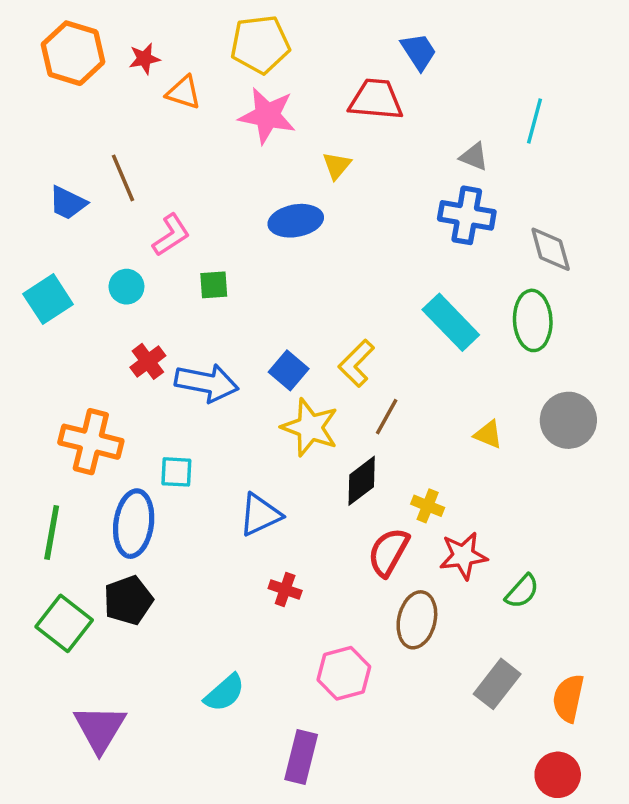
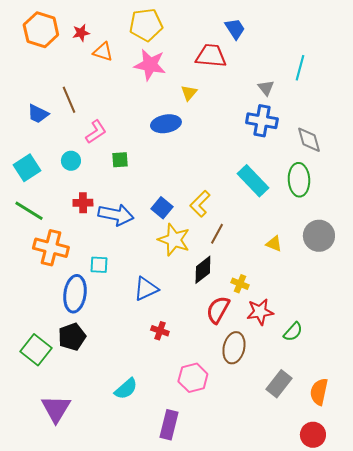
gray triangle: (474, 157) -> (266, 88), turned 30
red cross: (148, 361) -> (83, 203), turned 36
green line: (52, 533) -> (29, 211), moved, turned -68

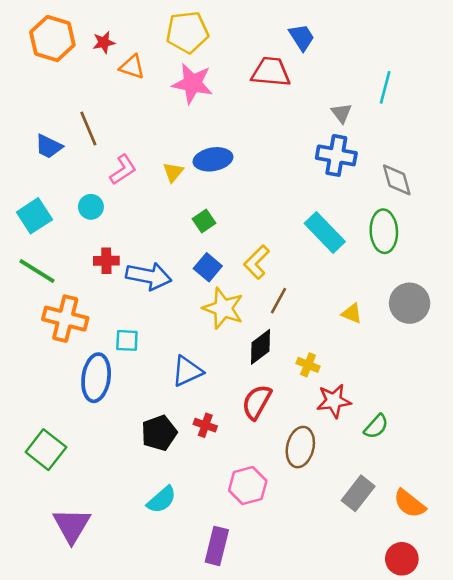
yellow triangle: (189, 93) -> (173, 172), moved
green square: (120, 160) -> (204, 221), moved, turned -30
red semicircle: (218, 310) -> (257, 402), moved
black pentagon: (72, 337) -> (159, 433), moved
orange semicircle: (319, 392) -> (410, 504), turned -64

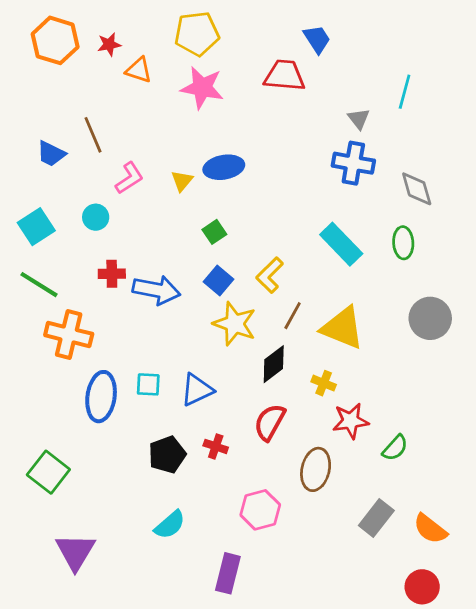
green ellipse: (384, 231) -> (403, 243), size x0.7
yellow triangle: (352, 313) -> (343, 328), moved, size x2.0
cyan square: (127, 340) -> (148, 384), moved

